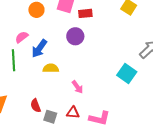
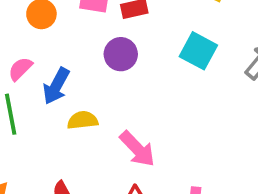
cyan square: (127, 74) -> (198, 51), moved
pink arrow: (78, 87) -> (137, 149), size x1.5

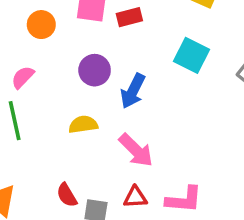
purple circle: (121, 54) -> (95, 70), moved
blue arrow: (56, 86) -> (133, 91), moved

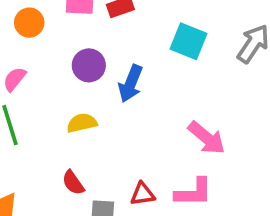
pink arrow: (136, 150) -> (207, 138), moved
red semicircle: (67, 195) -> (73, 183), moved

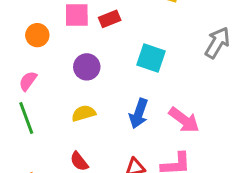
cyan square: (189, 41) -> (151, 58), moved
blue arrow: (131, 84) -> (139, 114), moved

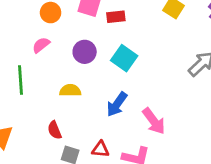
cyan square: (151, 58) -> (124, 58), moved
pink semicircle: (28, 81) -> (41, 45), moved

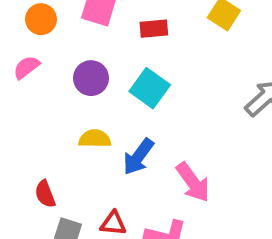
red rectangle: (116, 17) -> (154, 29), moved
yellow semicircle: (70, 90) -> (95, 139), moved

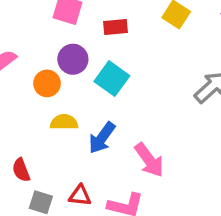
orange circle: (41, 19) -> (47, 83), moved
purple circle: (91, 78) -> (73, 59), moved

